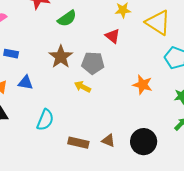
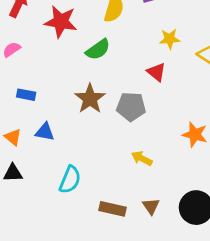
yellow arrow: (82, 87) -> (142, 158), moved
brown triangle: (108, 141) -> (151, 206), turned 32

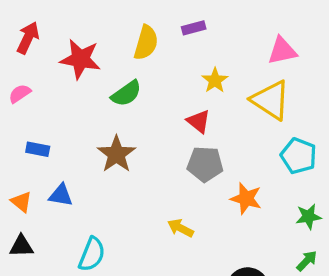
yellow star: (170, 39) -> (215, 80), turned -30
gray pentagon: (131, 107) -> (205, 164), moved

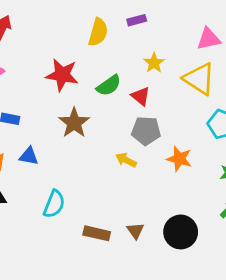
red star: (80, 59) -> (62, 75), moved
green semicircle: (126, 94) -> (109, 85), moved
yellow arrow: (180, 228) -> (126, 160), moved

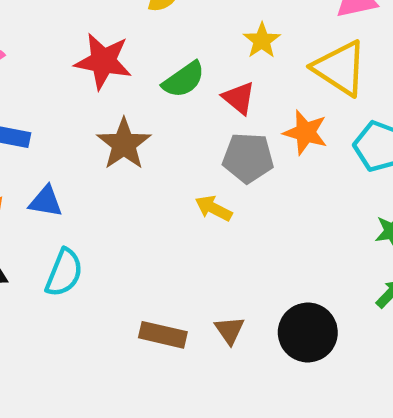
orange star: (179, 159) -> (305, 132), moved
cyan semicircle: (54, 204) -> (64, 273), moved

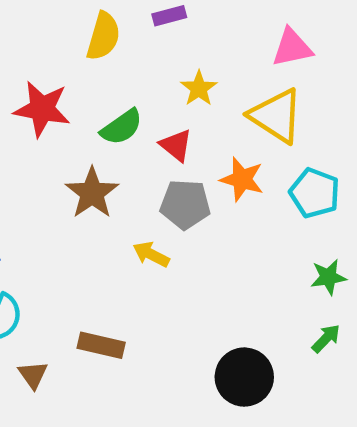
brown star: (124, 144) -> (92, 193), moved
brown triangle: (230, 330) -> (33, 375), moved
brown rectangle: (163, 335) -> (101, 345), moved

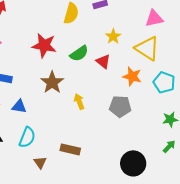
brown star: (92, 193) -> (52, 82), moved
gray pentagon: (185, 204) -> (120, 106), moved
yellow arrow: (151, 254) -> (79, 101), moved, turned 42

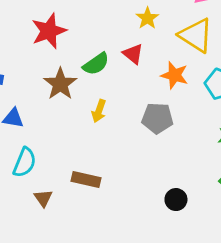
red star: (44, 45) -> (49, 31), turned -30
green semicircle: (79, 53) -> (96, 64), moved
yellow arrow: (79, 101) -> (99, 111), turned -140
black circle: (133, 163) -> (176, 200), size x0.6

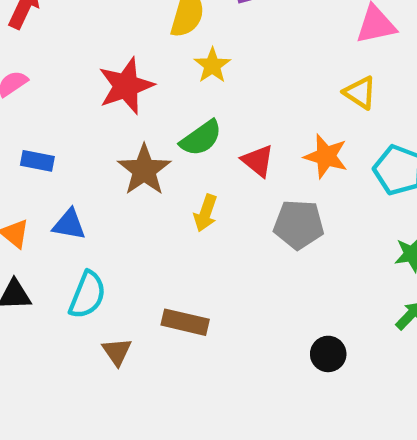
yellow star: (147, 18) -> (212, 65), moved
yellow triangle: (196, 35) -> (360, 93), size x0.6
red triangle: (133, 54) -> (258, 161), moved

